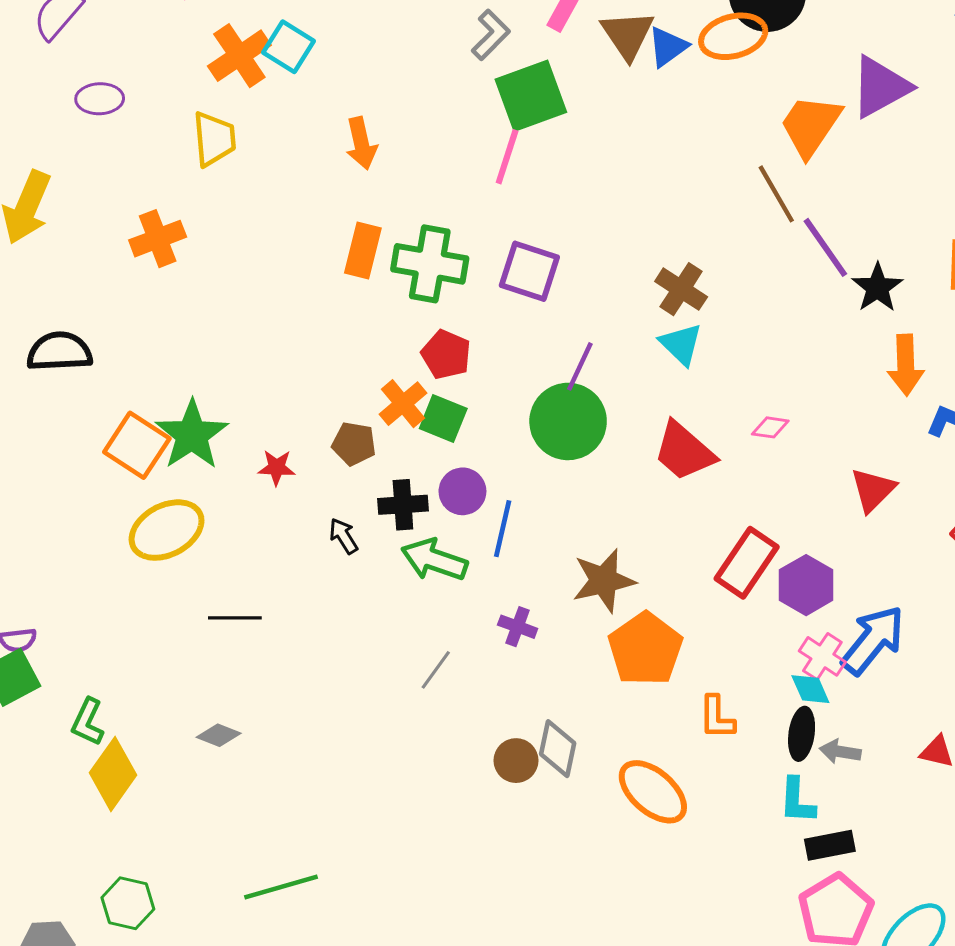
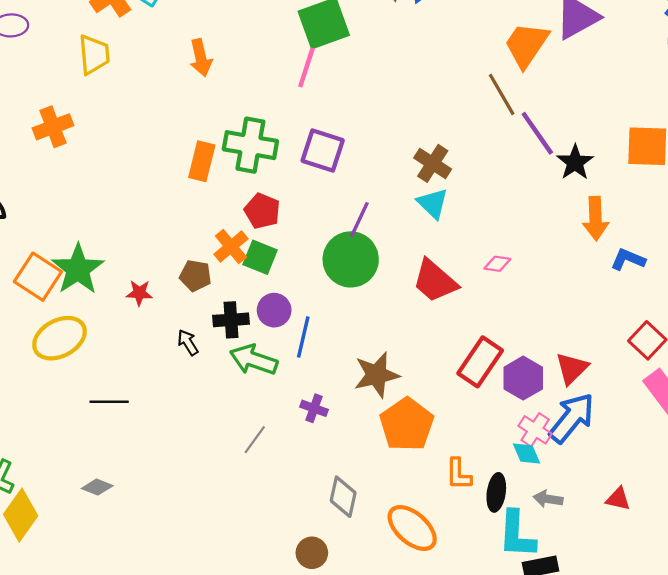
orange rectangle: (363, 250) -> (202, 161), moved
red triangle: (873, 490) -> (572, 368), moved
black ellipse: (802, 734) -> (496, 492), moved
brown circle: (516, 761) -> (312, 553), moved
cyan L-shape: (797, 801) -> (517, 534), size x1.4

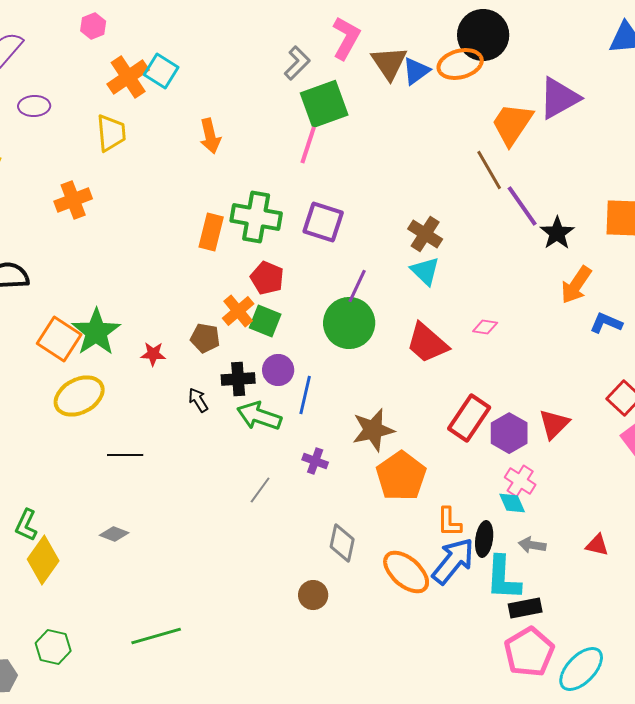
orange arrow: (596, 218) -> (576, 285), turned 36
blue arrow: (572, 418) -> (453, 561), moved

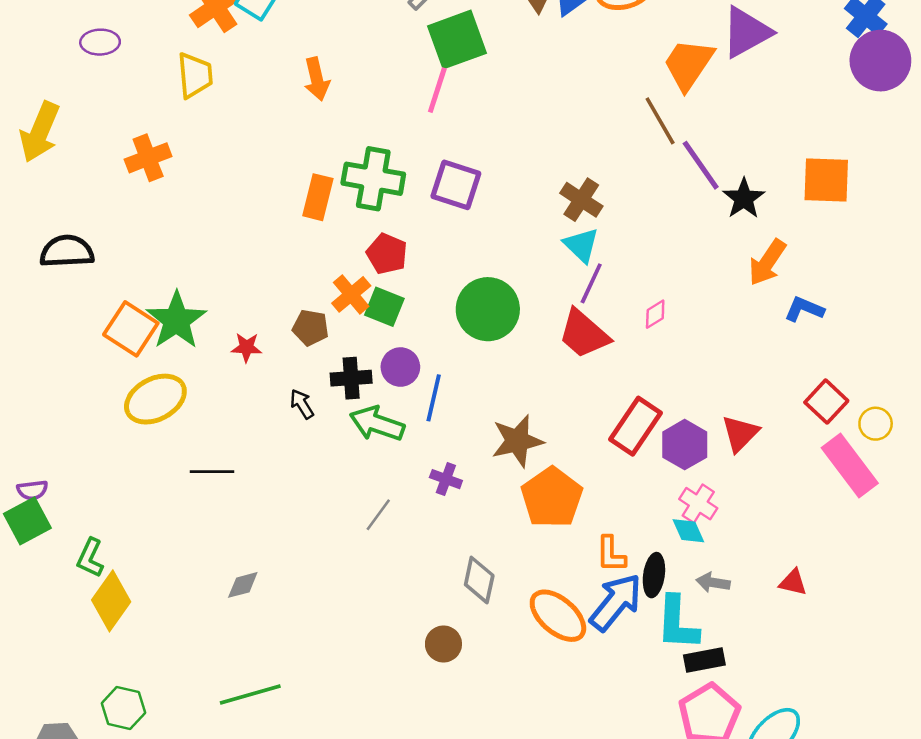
purple line: (357, 286) -> (591, 283), moved
pink diamond: (485, 327) -> (655, 314), turned -40
gray diamond: (114, 534) -> (243, 585), moved, turned -36

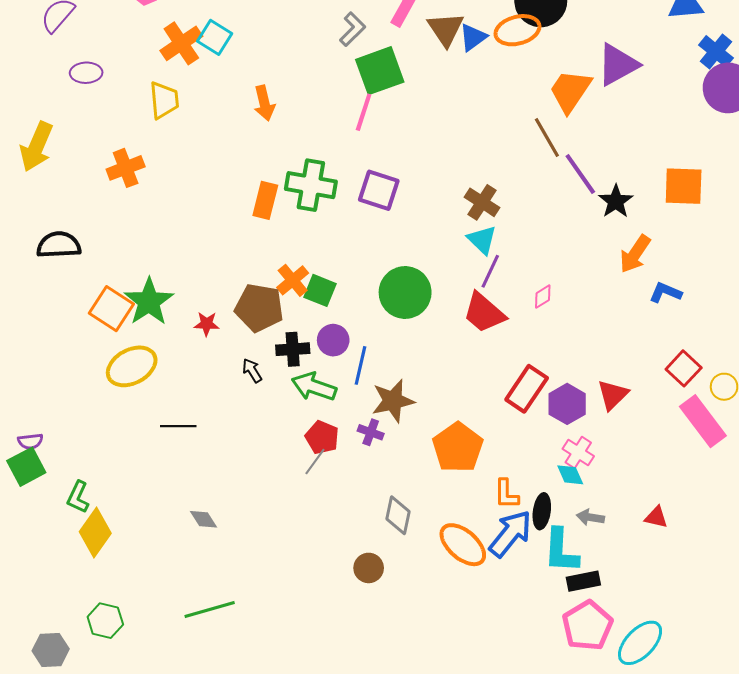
red pentagon: (387, 254) -> (322, 437), moved
brown pentagon: (311, 328) -> (259, 308), size x1.6
brown star: (517, 441) -> (393, 401), moved
gray diamond: (243, 585) -> (204, 519), turned 72

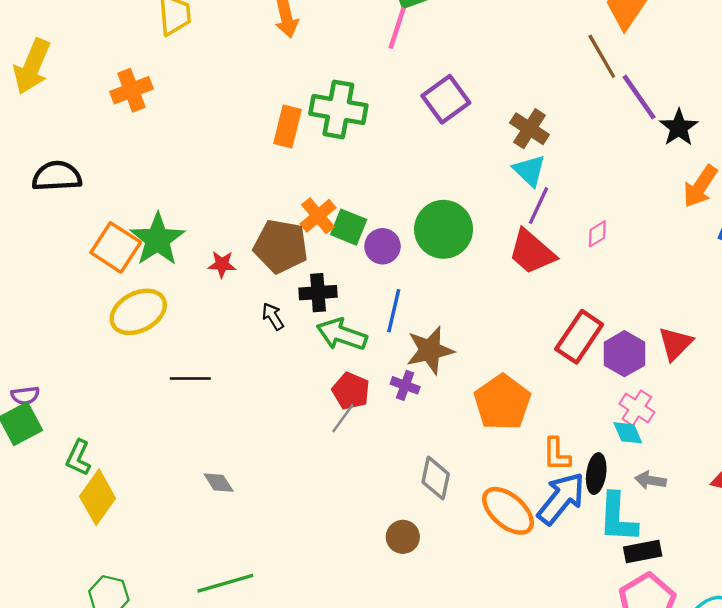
purple square: (379, 190) -> (446, 99), moved, turned 36
purple circle: (333, 340) -> (382, 246), moved

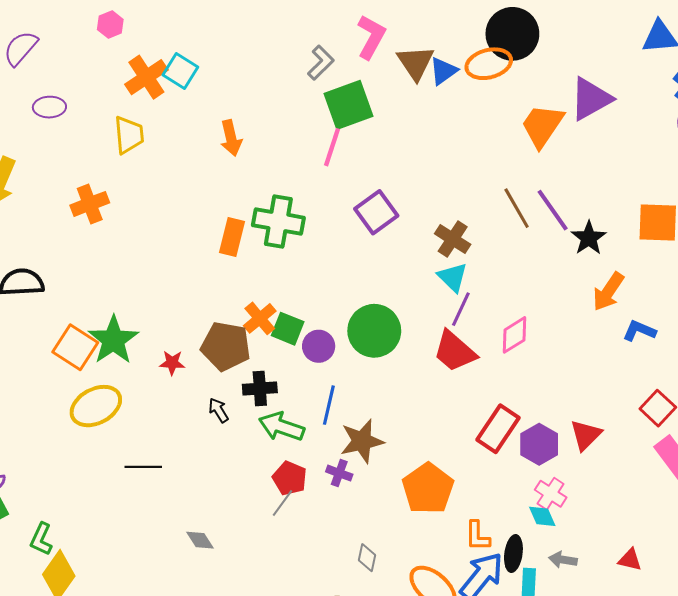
brown line: (602, 56) -> (517, 208), moved
pink diamond: (597, 234) -> (514, 335), size x1.5
gray diamond: (436, 478) -> (367, 558), size x0.7
gray diamond: (219, 483) -> (200, 540), moved

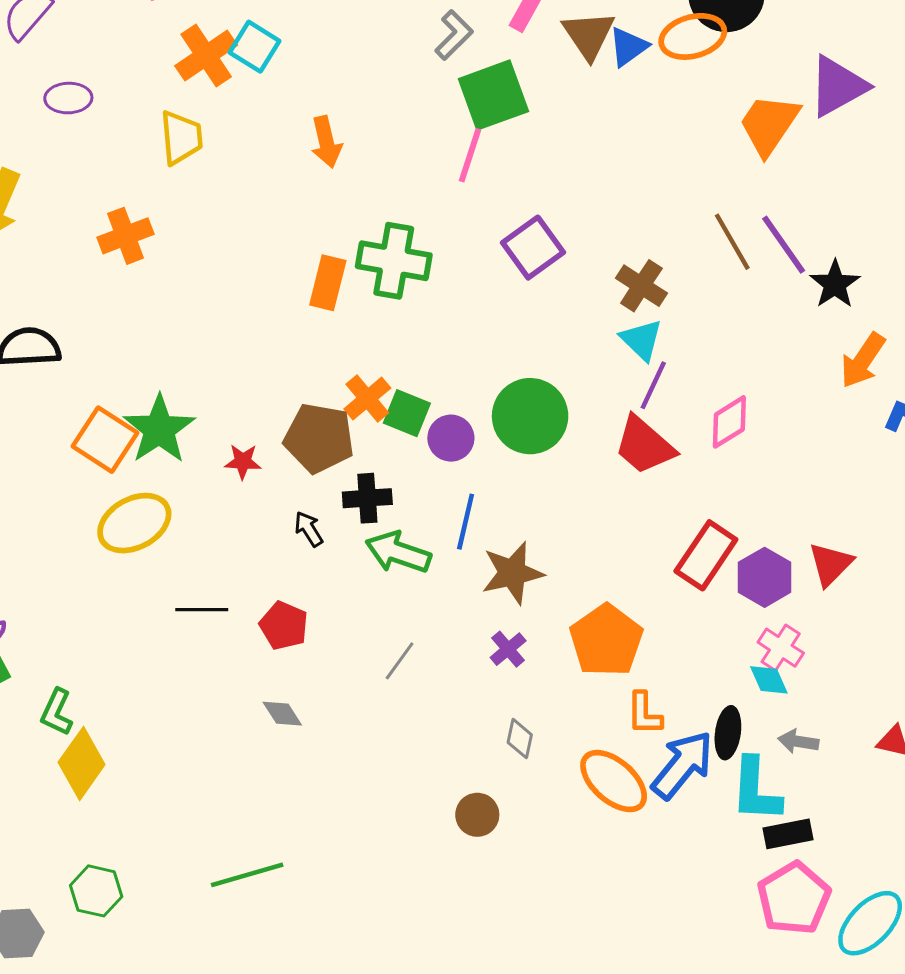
purple cross: (339, 473) -> (508, 649), moved, turned 30
red pentagon: (290, 478) -> (284, 626), moved
orange L-shape: (477, 536) -> (644, 714), moved

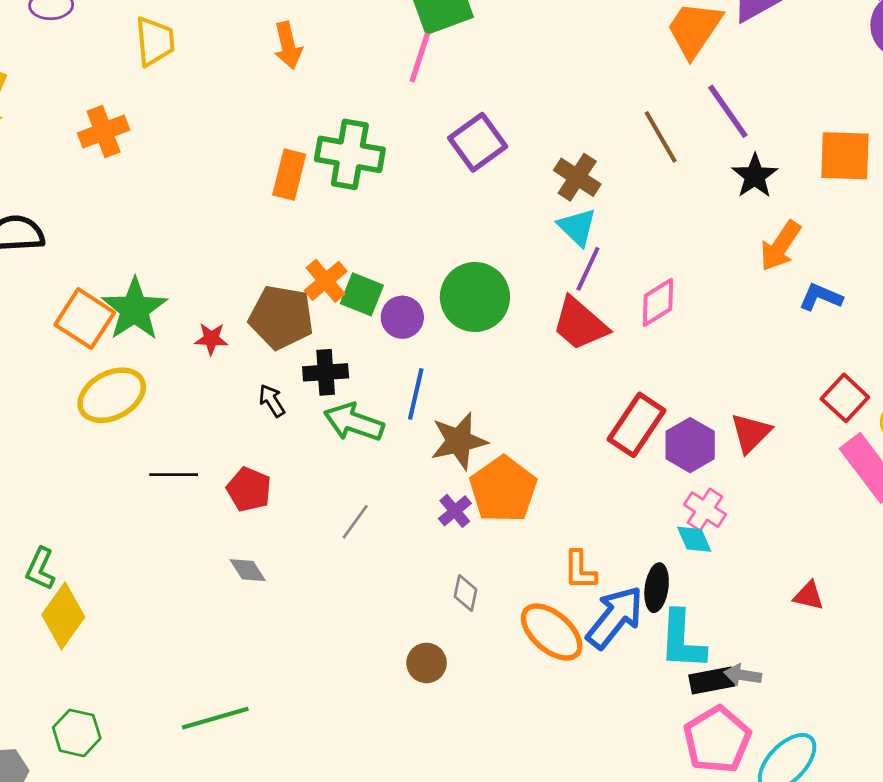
purple line: (784, 245) -> (728, 111), moved
orange pentagon: (606, 640) -> (503, 489), moved
gray arrow: (798, 741) -> (743, 675), moved

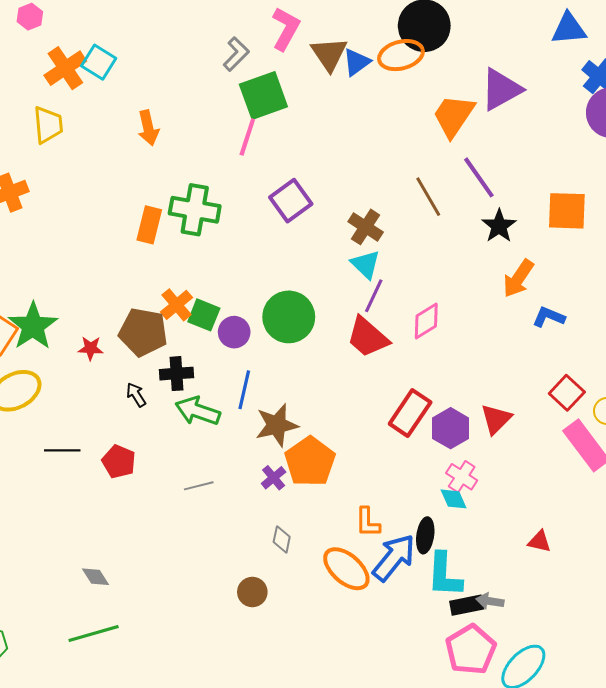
gray line: (355, 522) -> (199, 486), turned 40
gray diamond: (248, 570) -> (96, 577), moved

